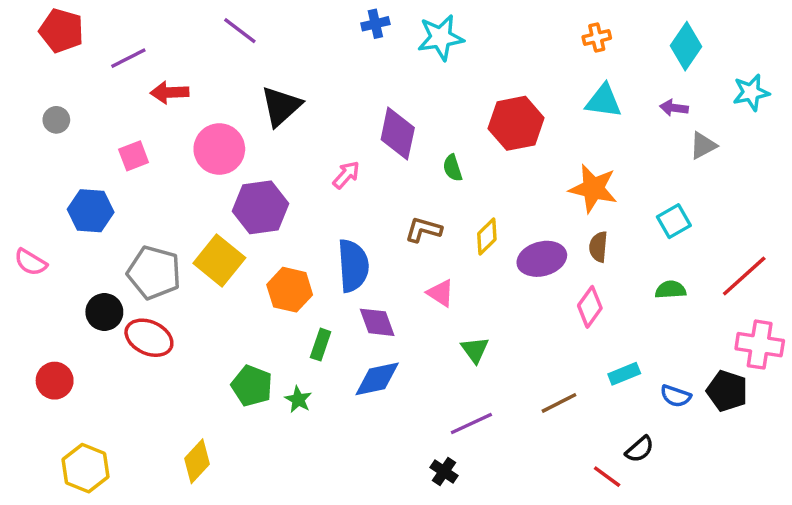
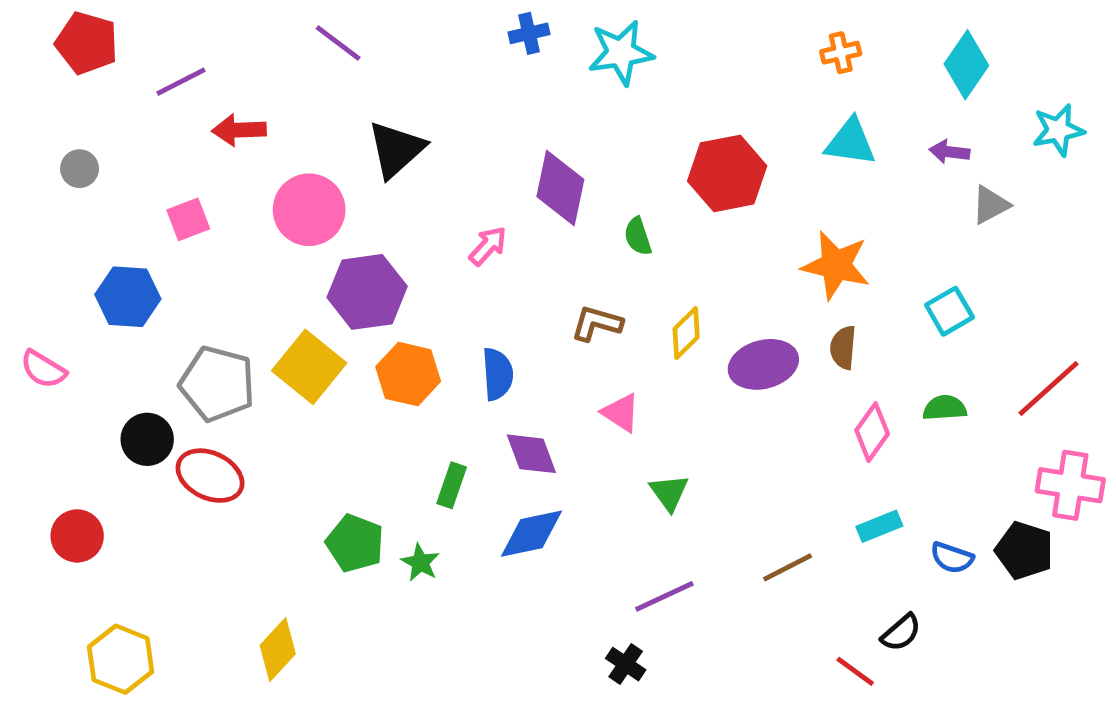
blue semicircle: (353, 266) -> (498, 374), size x0.7
orange hexagon: (290, 290) -> (408, 374), moved
pink diamond: (590, 307) -> (872, 432), moved

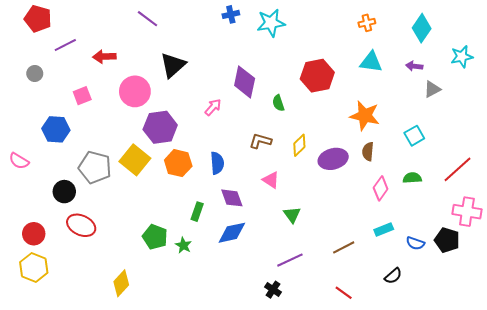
purple line: (181, 82) -> (65, 45), moved
red ellipse: (210, 476) -> (81, 225), moved
yellow hexagon: (121, 659) -> (34, 267), moved
red line: (855, 671) -> (344, 293), moved

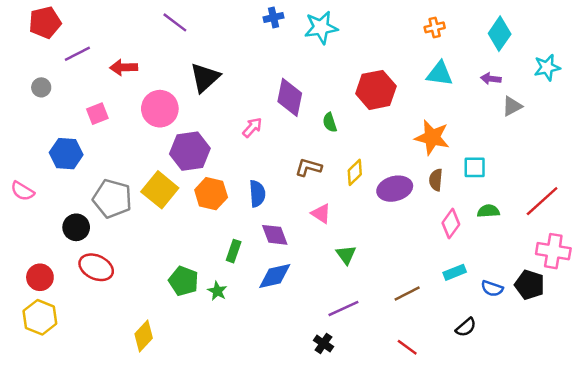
red pentagon: (38, 19) -> (45, 22), turned -30
cyan square: (414, 136) -> (475, 167), moved, turned 30

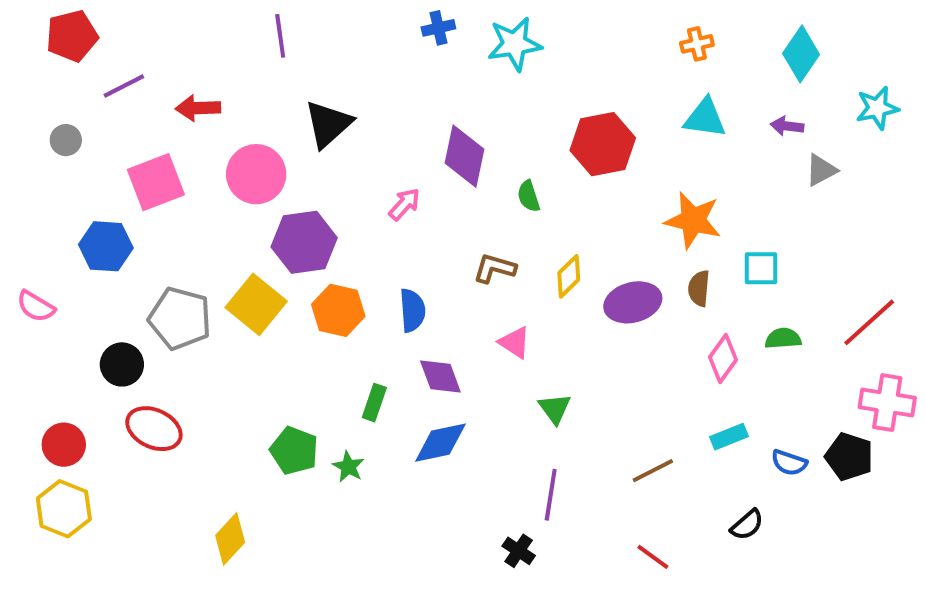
purple line: (175, 22) -> (280, 36), turned 45
pink square: (97, 114) -> (156, 182), size x1.6
purple line: (343, 309) -> (551, 495), turned -56

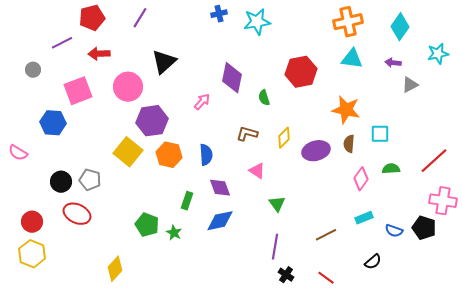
red pentagon: (72, 36) -> (92, 18), moved
purple line: (280, 36) -> (140, 18), turned 40
orange cross: (697, 44) -> (348, 22), size x1.8
gray pentagon: (180, 318) -> (90, 180), moved, size x0.7
black cross: (519, 551) -> (286, 275), moved

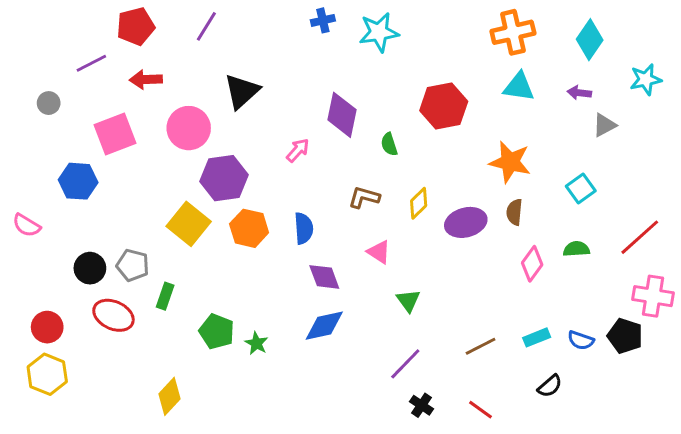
cyan square: (380, 134) -> (581, 189), moved, turned -36
green rectangle: (187, 201) -> (165, 296), moved
cyan rectangle: (364, 218) -> (537, 337), moved
purple line: (275, 247) -> (405, 364), turned 35

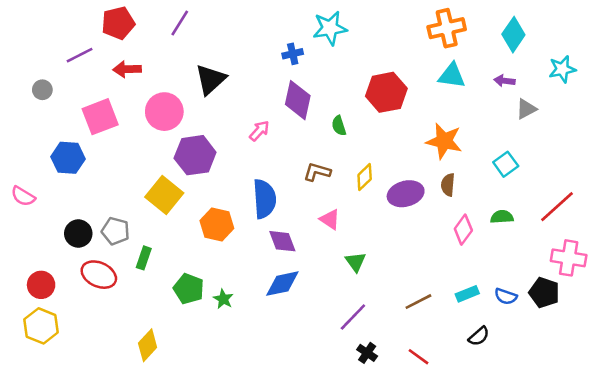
blue cross: (323, 20) -> (293, 54), moved
orange hexagon: (249, 228) -> (217, 225), moved
blue semicircle: (304, 228) -> (264, 199), size x1.4

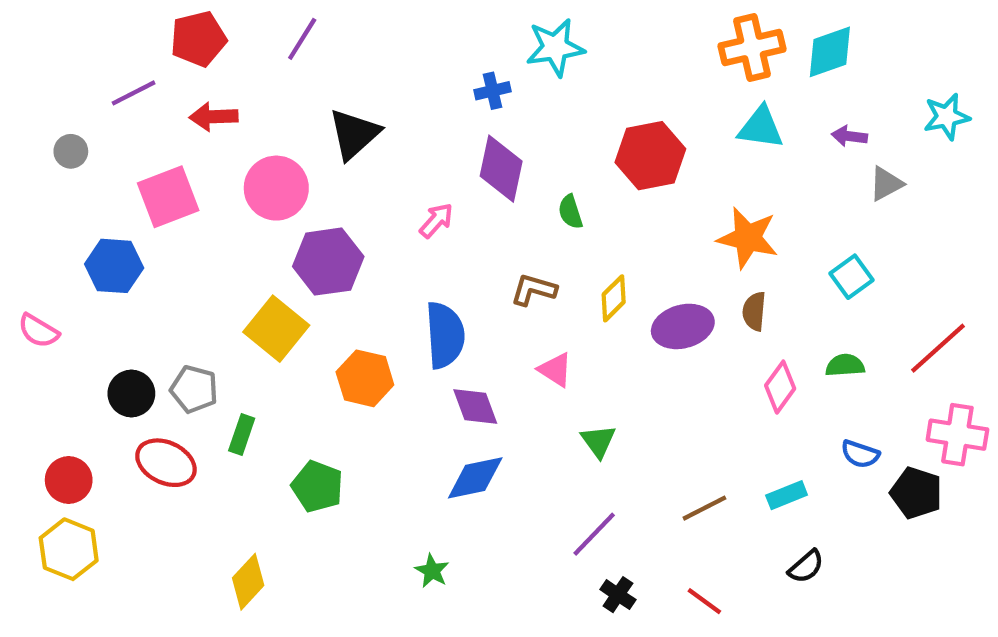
cyan diamond: (513, 35) -> (830, 52), moved, turned 36
blue semicircle: (506, 296) -> (860, 454), moved
green star: (223, 299) -> (432, 571), moved

